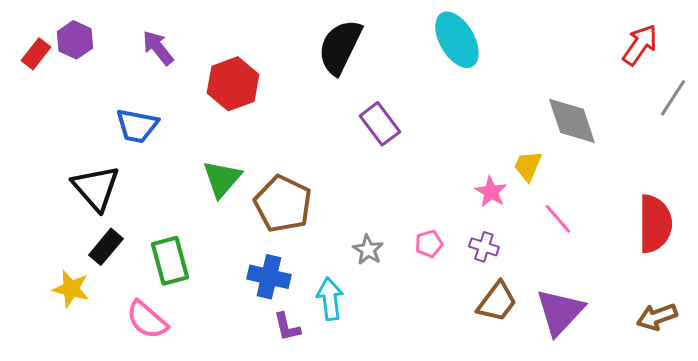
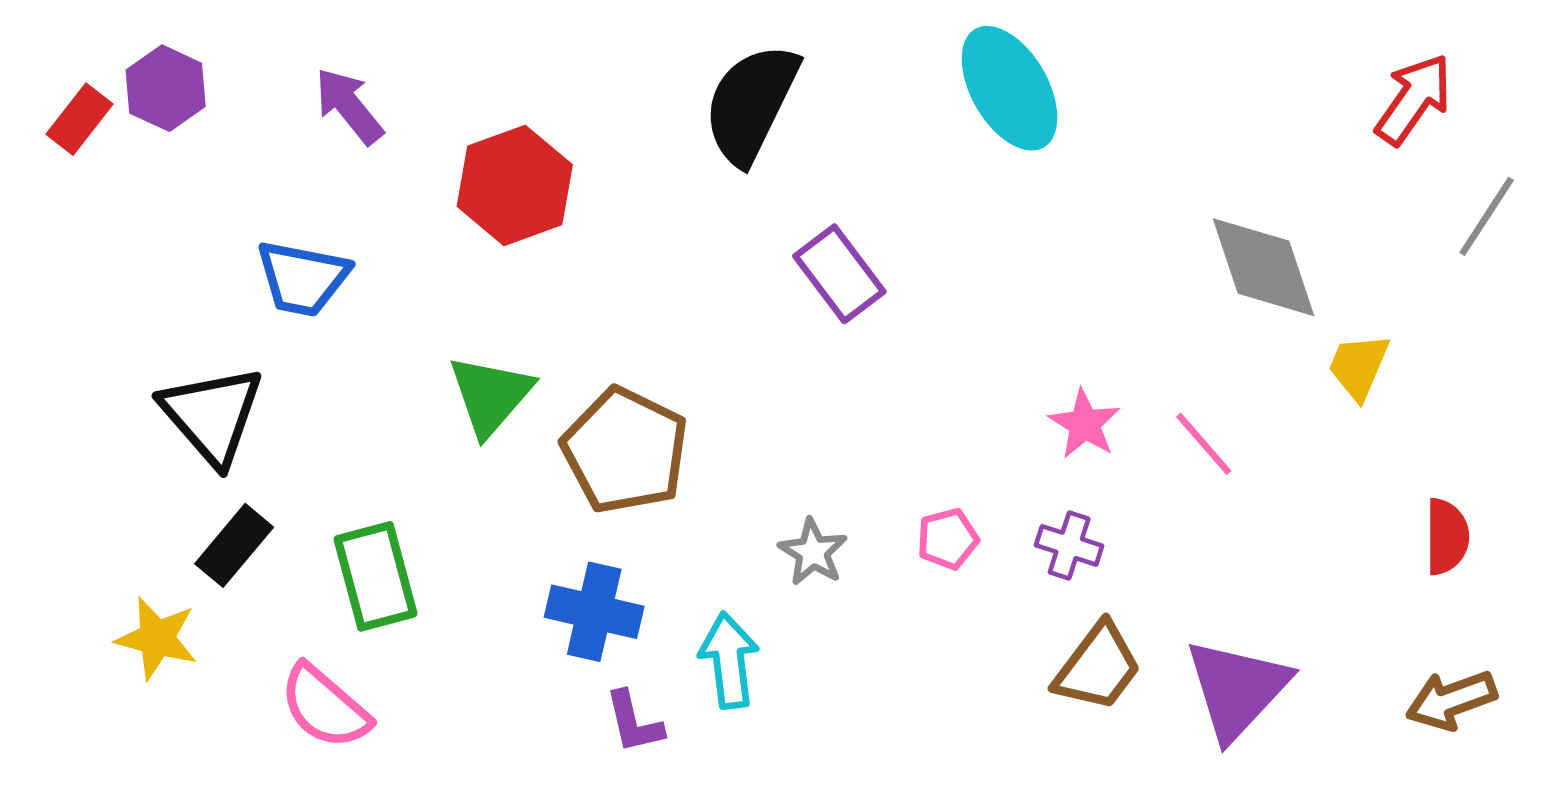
yellow trapezoid: (528, 166) -> (1358, 367), moved
pink line: (558, 219) -> (1204, 444), moved
red semicircle: (655, 224) -> (1447, 537), moved, size x0.6

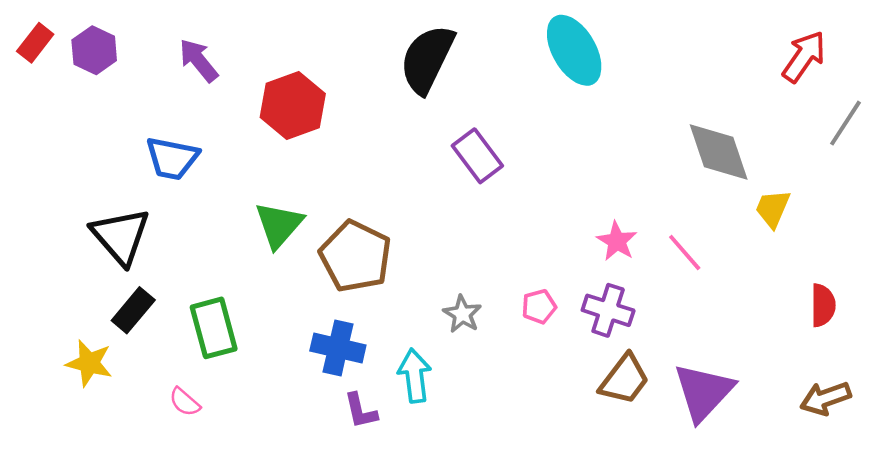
red rectangle: (80, 119) -> (35, 43), moved
purple cross: (1069, 545) -> (608, 310), size x1.4
pink semicircle: (325, 707) -> (185, 402), size x0.6

